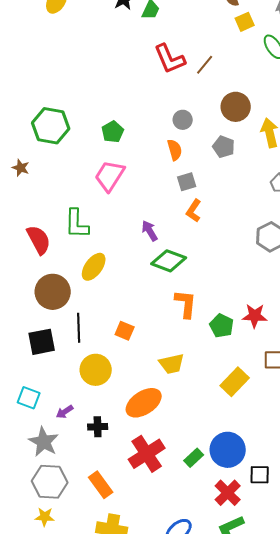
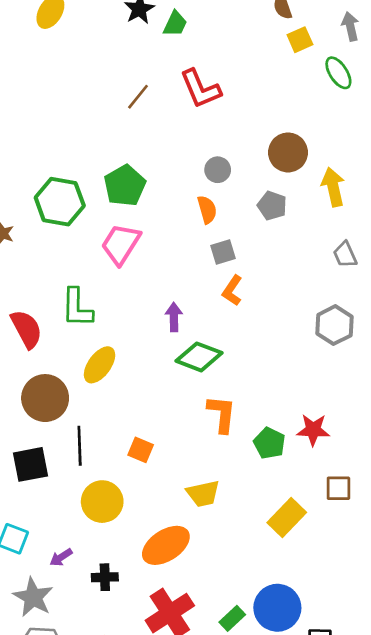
brown line: (205, 65) -> (138, 97), moved
green hexagon: (51, 126) -> (60, 202), moved
green pentagon: (113, 132) -> (125, 186), size x1.4
purple arrow: (150, 231) -> (174, 317), turned 30

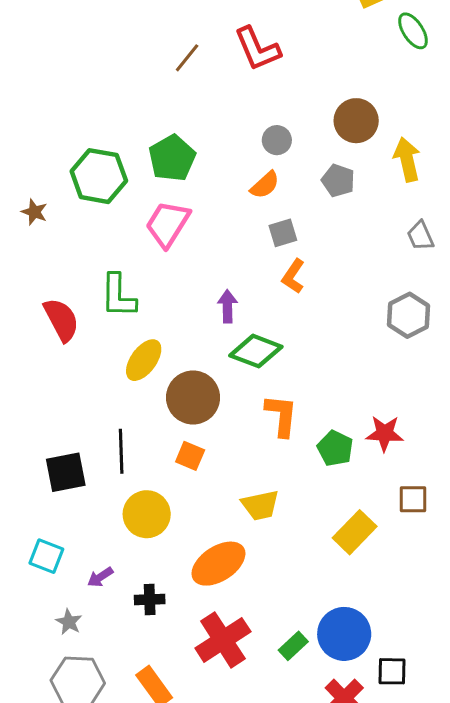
orange semicircle: (207, 210) -> (265, 185), turned 64
brown circle: (45, 398) -> (193, 397), moved
gray star: (33, 597) -> (69, 622), size x0.6

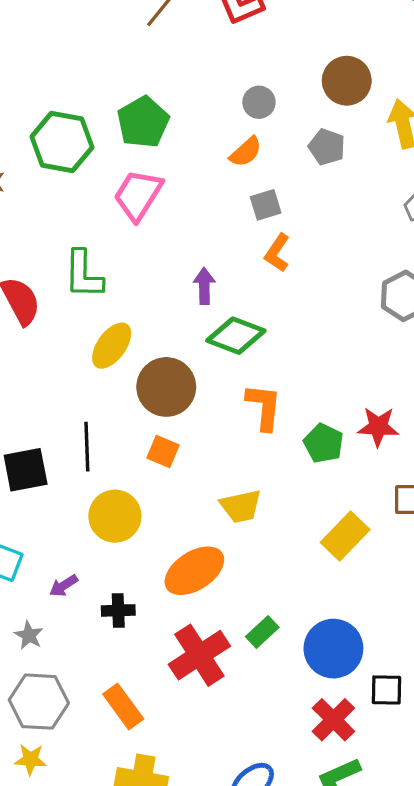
green rectangle: (293, 646) -> (262, 632), moved

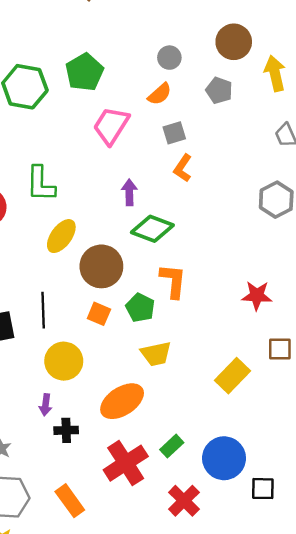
pink trapezoid: (138, 195) -> (111, 126), moved
green pentagon: (324, 443) -> (140, 308), moved
purple arrow: (64, 586) -> (46, 405), moved, turned -50
red cross: (333, 720) -> (184, 501), moved

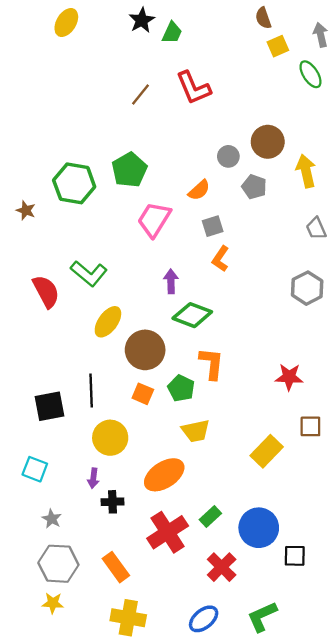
gray circle: (169, 58) -> (228, 156), moved
green L-shape: (41, 184) -> (89, 273), turned -51

